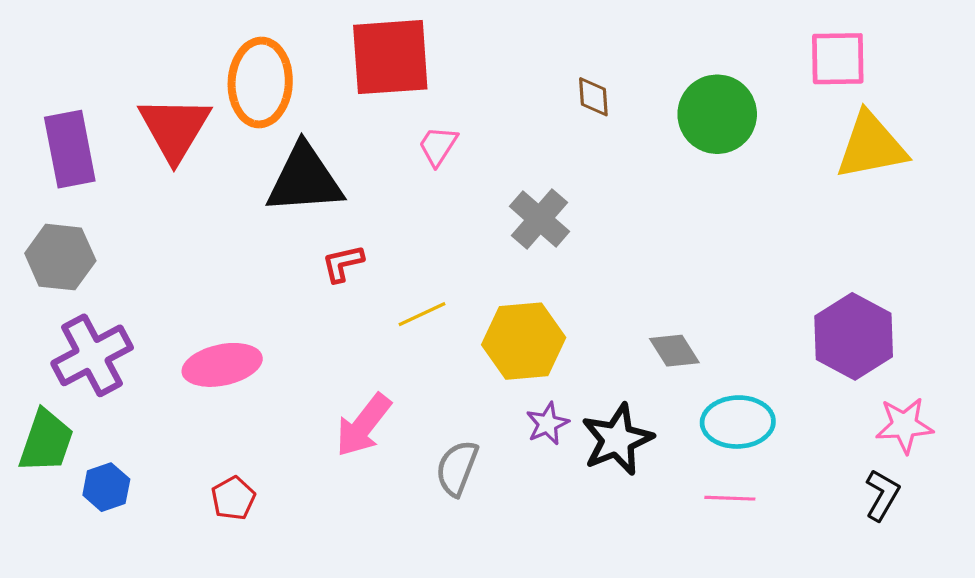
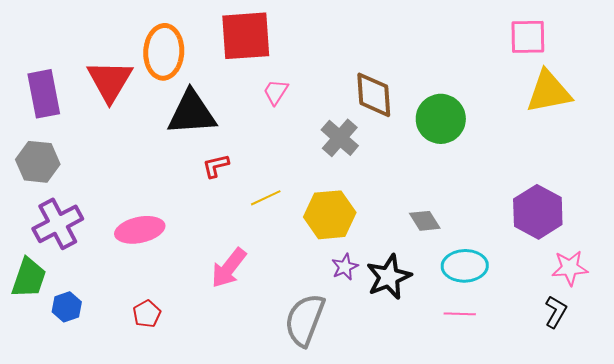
brown diamond: (593, 97) -> (374, 95), moved, size x1.8
green circle: (717, 114) -> (441, 119), moved
gray semicircle: (457, 468) -> (305, 320), moved, size x1.5

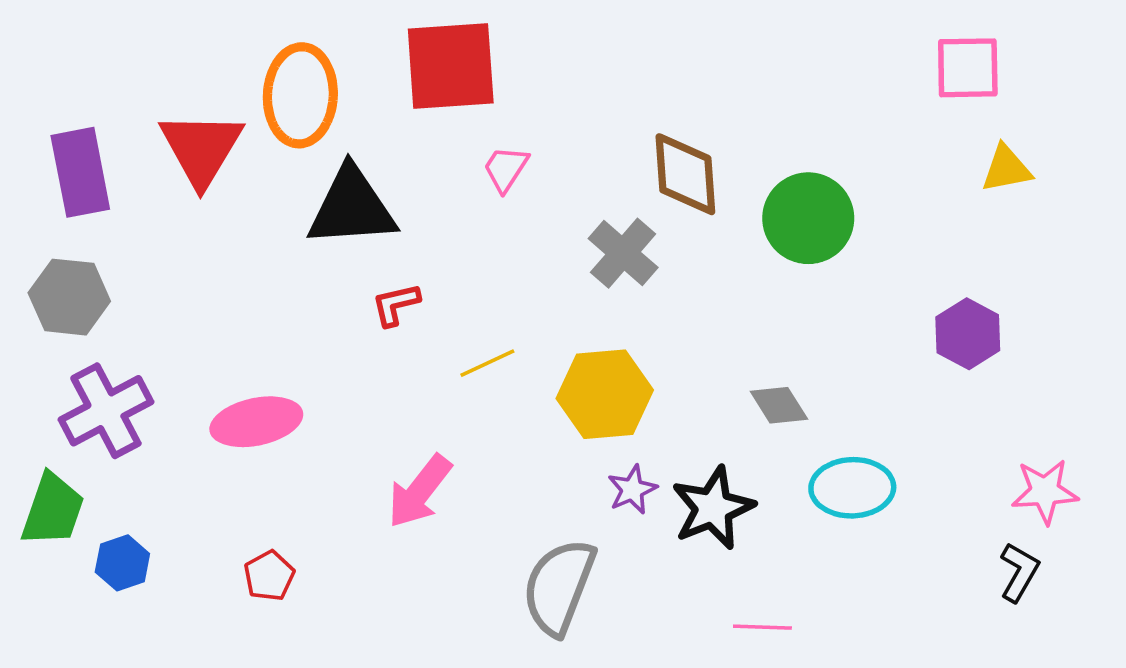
yellow triangle: (549, 92) -> (1006, 169), size x0.6
purple hexagon: (538, 212) -> (968, 334), moved, size x0.7
pink line: (460, 314) -> (762, 627), moved

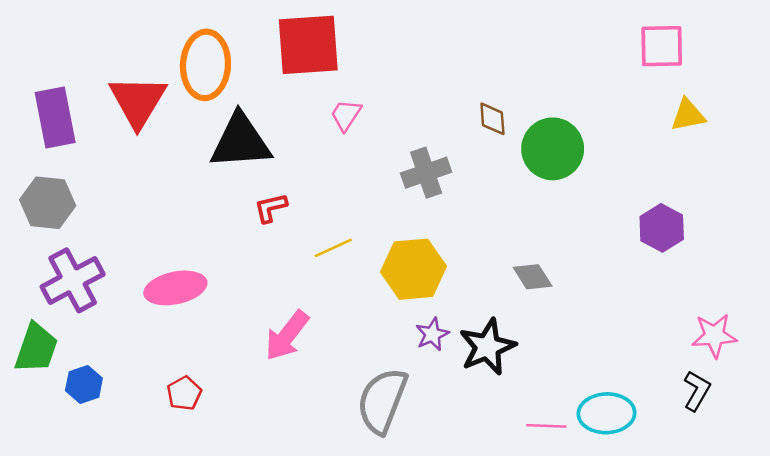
brown diamond: (685, 174) -> (492, 119), moved, size x0.6
gray cross: (623, 253) -> (426, 173), turned 30
cyan ellipse: (852, 488) -> (607, 413), moved
pink line: (762, 627) -> (546, 426), moved

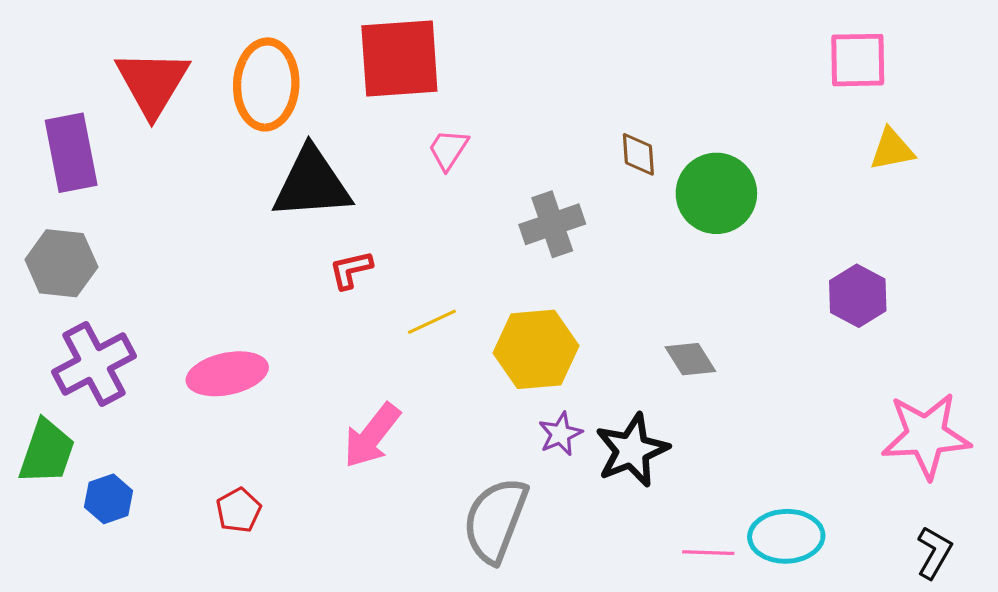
red triangle: (138, 101) -> (152, 83), moved
pink star: (714, 336) -> (926, 436), size x1.5
black L-shape: (697, 391) -> (934, 553), moved

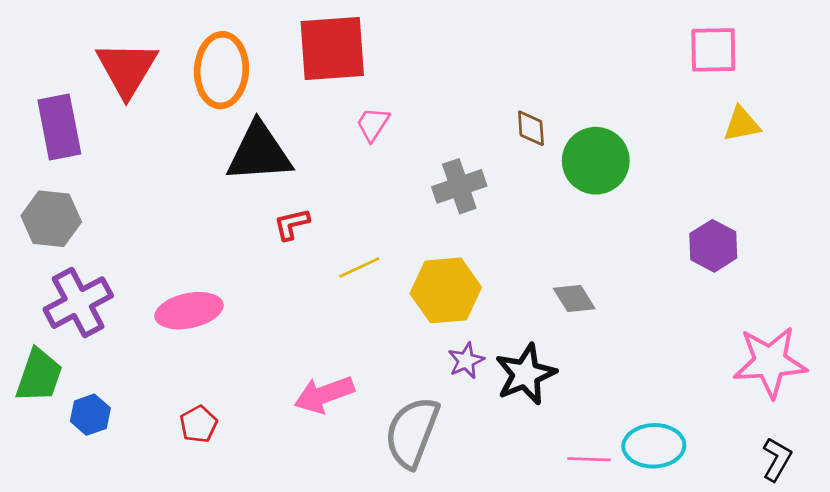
pink arrow: (372, 436) -> (324, 394), moved, turned 32

